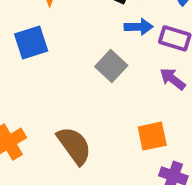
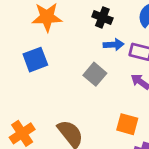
orange square: (152, 136) -> (127, 124), turned 30

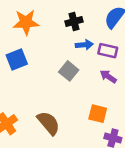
black cross: (102, 17) -> (74, 22), turned -35

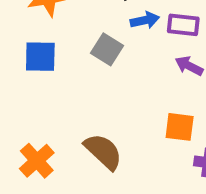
blue square: (17, 59) -> (40, 57), turned 30
gray square: (69, 71) -> (107, 49), moved

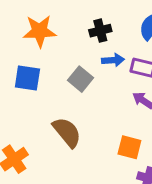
brown semicircle: (103, 151) -> (67, 132), moved

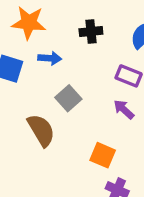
blue arrow: (113, 60) -> (50, 58), moved
gray square: (80, 79) -> (68, 98), moved

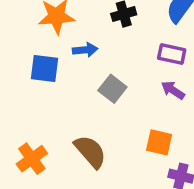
brown semicircle: (41, 130) -> (90, 152), moved

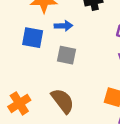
gray square: (112, 89) -> (66, 55), moved, turned -30

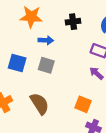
blue square: (33, 38) -> (17, 63), moved

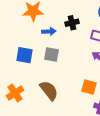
black cross: (73, 22) -> (72, 23), moved

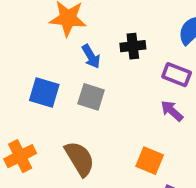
blue arrow: (49, 31) -> (91, 56), turned 56

